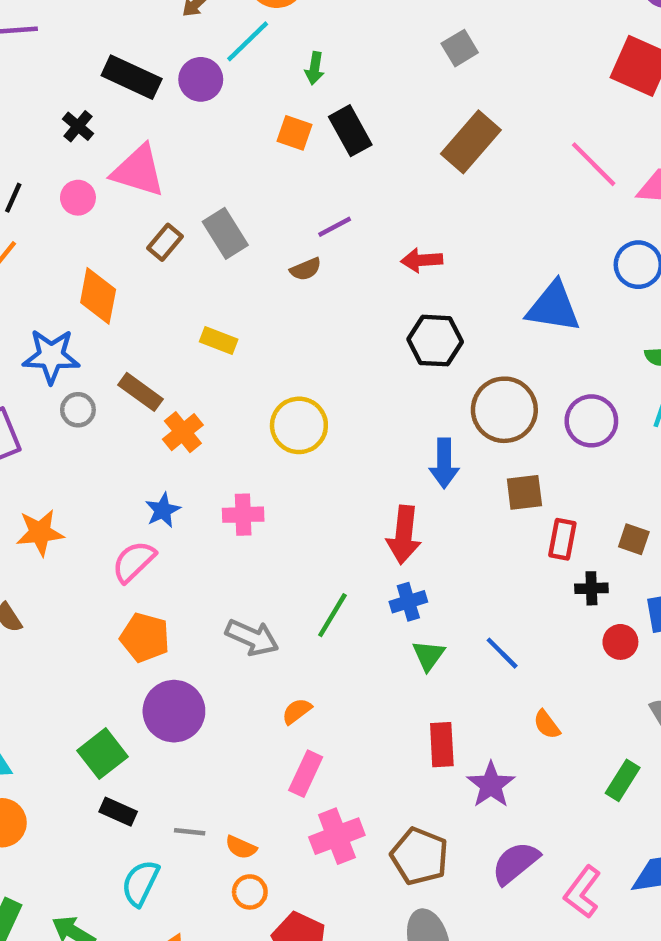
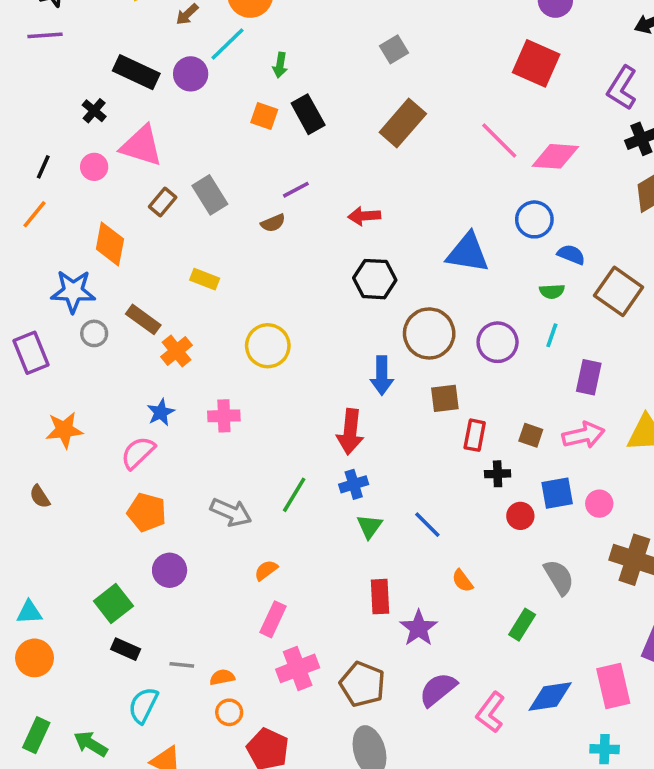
purple circle: (174, 711) -> (170, 570), size x0.7
orange semicircle: (241, 847) -> (222, 677), turned 145

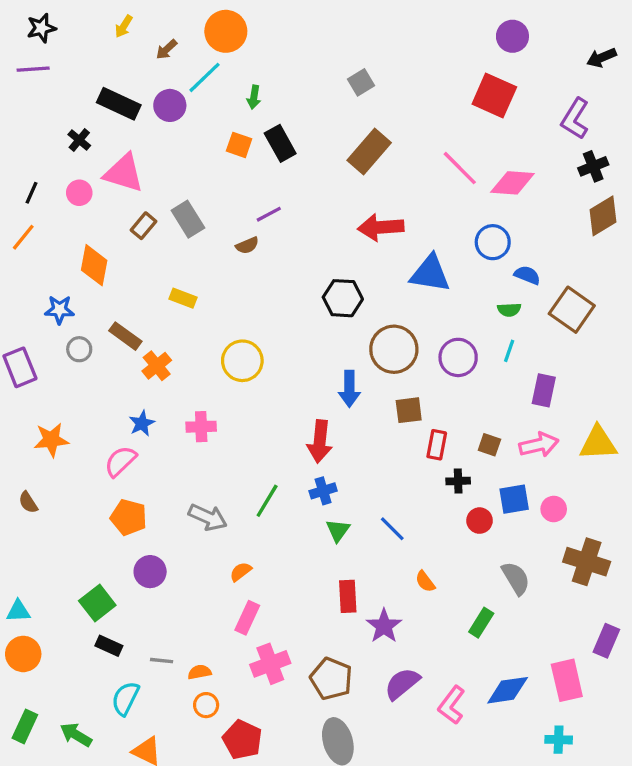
red arrow: (364, 216) -> (381, 227), moved, size x1.5
blue star: (73, 291) -> (59, 310), size x0.7

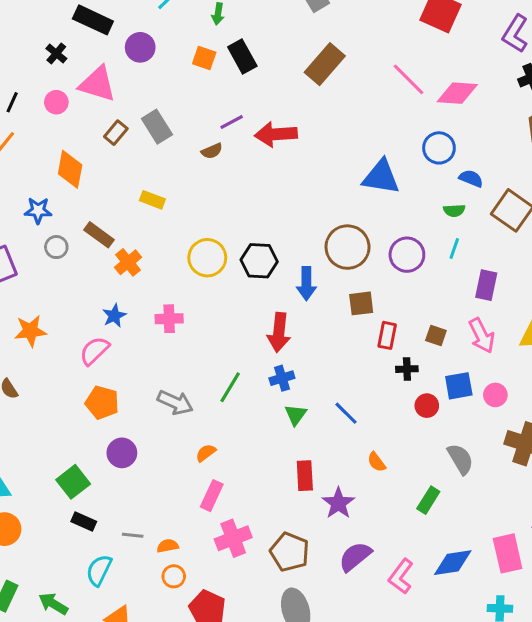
purple circle: (170, 105) -> (140, 47), moved
red arrow: (381, 227) -> (276, 134), moved
black hexagon: (343, 298) -> (259, 261), moved
pink arrow: (539, 445) -> (482, 335), turned 76

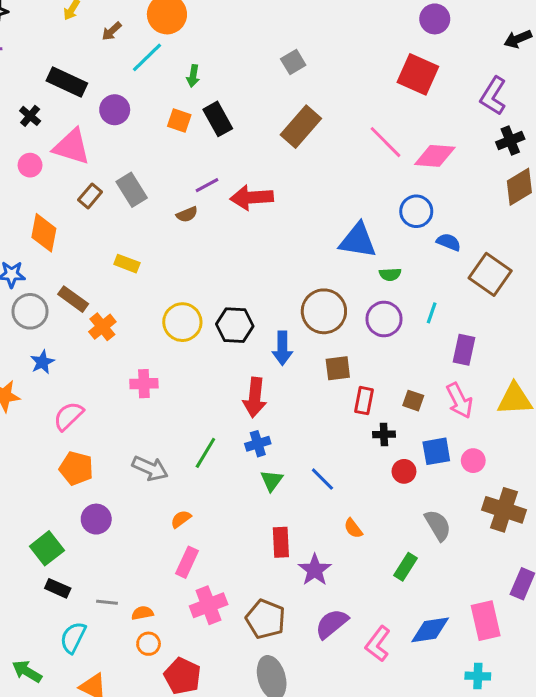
green semicircle: (454, 210) -> (390, 274), moved
gray circle: (56, 247) -> (30, 311), size x1.5
blue star: (114, 316) -> (42, 362), moved

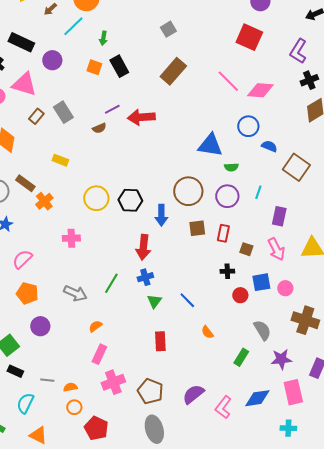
red rectangle: (364, 401) -> (223, 233), moved
purple star: (315, 570) -> (281, 359), moved, turned 30

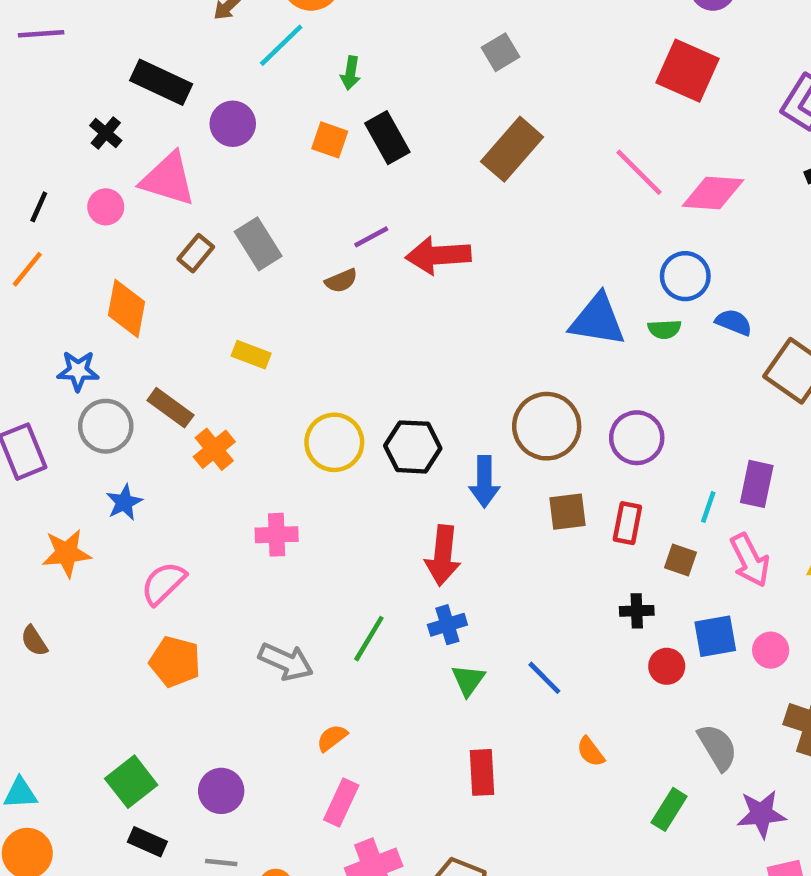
green semicircle: (231, 167) -> (664, 329), moved
cyan line: (258, 192) -> (708, 507), moved
purple circle: (40, 326) -> (221, 791), moved

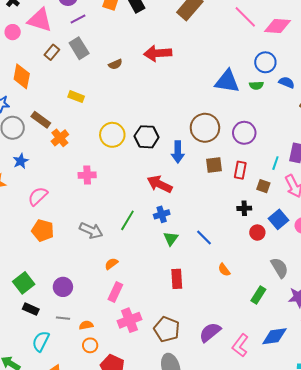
purple line: (371, 237) -> (78, 19), moved
red arrow: (443, 555) -> (160, 184), turned 110
blue square: (715, 636) -> (279, 219), turned -30

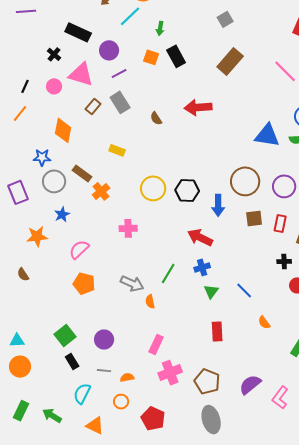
brown semicircle: (115, 64) -> (156, 118), turned 80
orange semicircle: (111, 264) -> (150, 301), moved, turned -64
black rectangle: (31, 309) -> (72, 362), turned 35
orange circle: (90, 345) -> (121, 402), moved

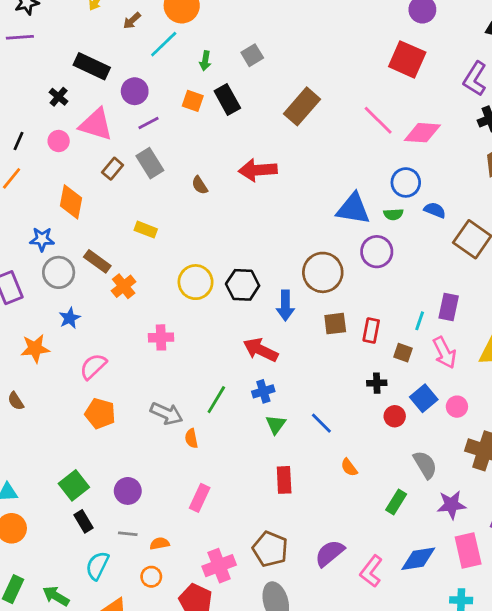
gray square: (225, 19) -> (252, 55), moved
purple circle: (284, 186) -> (377, 252), moved
pink cross: (170, 373) -> (219, 566), moved

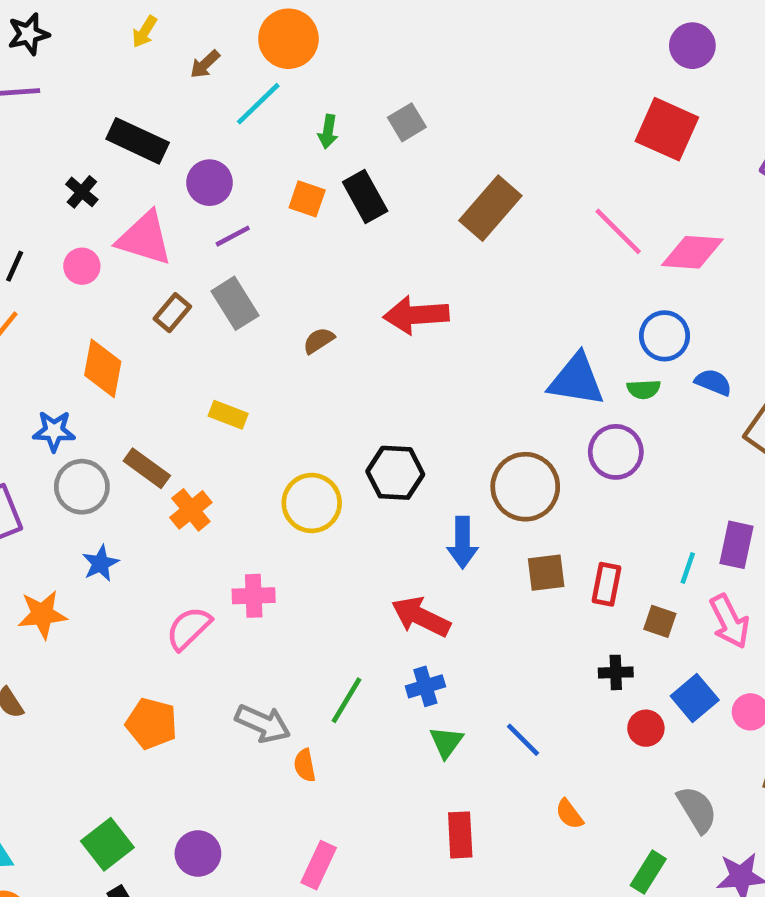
brown semicircle: (200, 185) -> (319, 340), turned 90
black hexagon: (243, 285) -> (395, 473), moved
pink semicircle: (93, 366) -> (189, 628), moved

